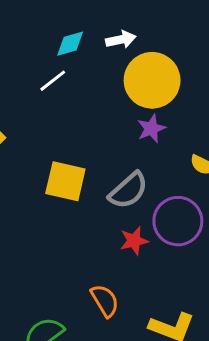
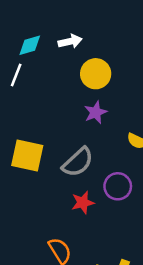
yellow circle: (152, 80) -> (96, 74), size x0.7
white line: (53, 81) -> (16, 75), turned -30
purple circle: (178, 221) -> (118, 186), size x0.7

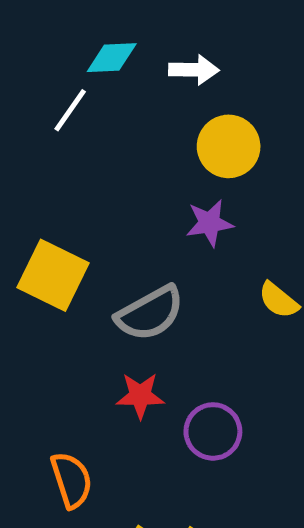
purple circle: (118, 186) -> (213, 431), moved

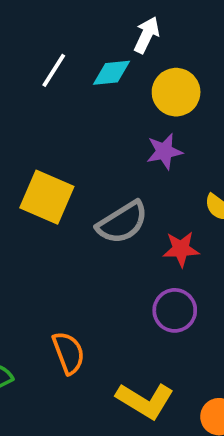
cyan diamond: (112, 58) -> (112, 73), moved
white arrow: (194, 70) -> (147, 35), turned -63
red star: (140, 396) -> (181, 249), moved

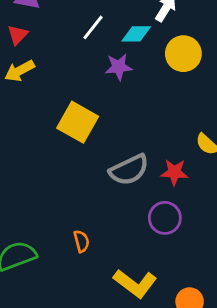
purple star: (164, 151) -> (119, 67), moved
gray semicircle: (122, 222) -> (129, 170), moved
orange semicircle: (69, 353) -> (81, 241), size x0.7

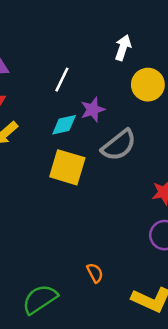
cyan diamond: (136, 34) -> (64, 125), moved
gray semicircle: (129, 170) -> (119, 145), moved

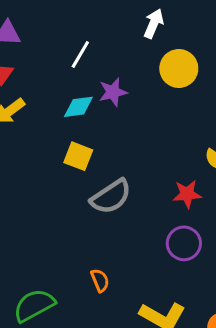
gray semicircle: (119, 145) -> (111, 197), moved
yellow square: (67, 167) -> (78, 156), size x0.7

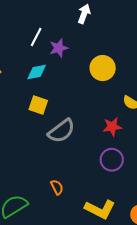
yellow circle: (179, 69) -> (103, 68), moved
purple star: (113, 92) -> (59, 48), moved

